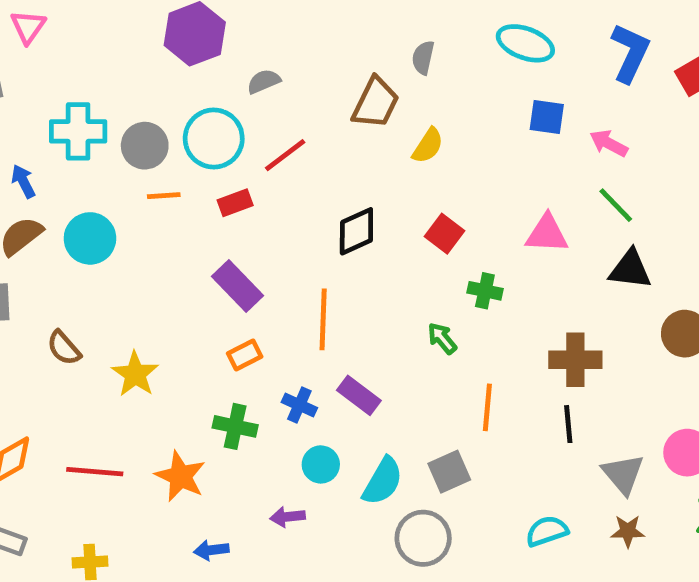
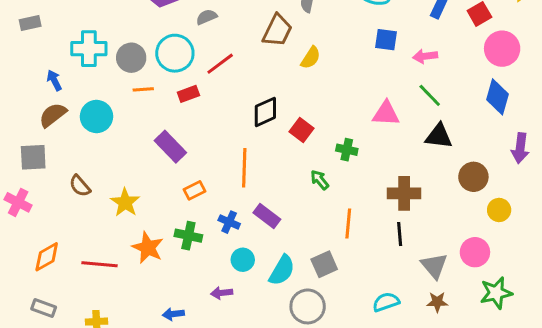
pink arrow: (609, 143) -> (425, 56), turned -35
red square: (445, 234) -> (302, 130), moved
purple rectangle: (238, 286) -> (170, 147), moved
orange star: (180, 476) -> (148, 248), moved

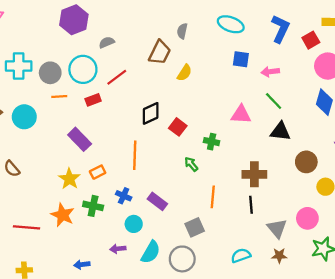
yellow star: (125, 202) -> (69, 179), moved
purple rectangle: (267, 216) -> (157, 201), moved
cyan semicircle: (282, 270) -> (151, 252), moved

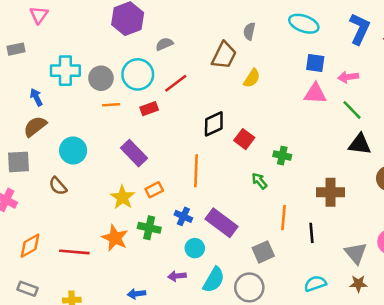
pink triangle: (241, 115) -> (315, 93), moved
cyan circle: (24, 117) -> (73, 150), moved
purple rectangle: (157, 201) -> (221, 223), size x1.4
black line: (251, 205) -> (311, 233), moved

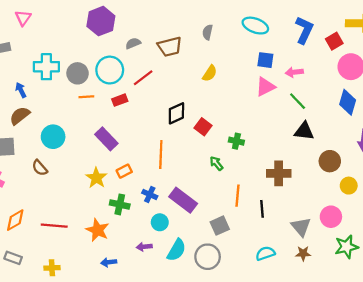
brown trapezoid: (224, 55) -> (170, 47), moved, turned 50
pink triangle: (315, 93) -> (265, 87), turned -30
orange star: (115, 238) -> (98, 230), moved

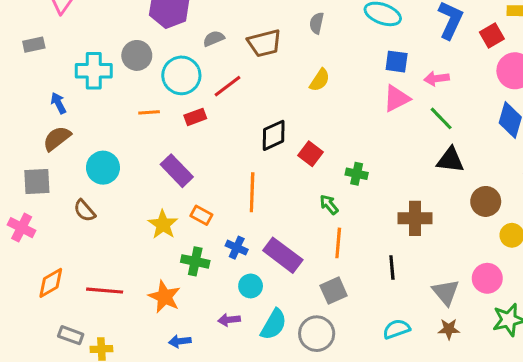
gray circle: (78, 73) -> (137, 55), moved
orange rectangle: (124, 171) -> (201, 215), turned 56
orange line: (238, 196) -> (338, 243), moved
gray rectangle: (13, 258) -> (71, 335), moved

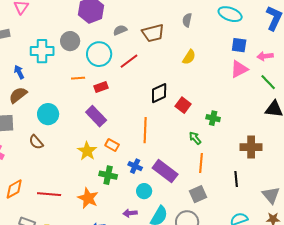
red rectangle: (195, 117) -> (101, 87), moved

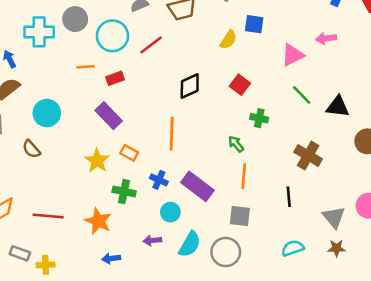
blue square: (239, 45) -> (254, 24), moved
green line: (268, 82) -> (302, 95), moved
red square: (183, 105) -> (240, 85), moved
brown cross: (251, 147) -> (308, 156), turned 30
gray square: (198, 194) -> (240, 216), turned 30

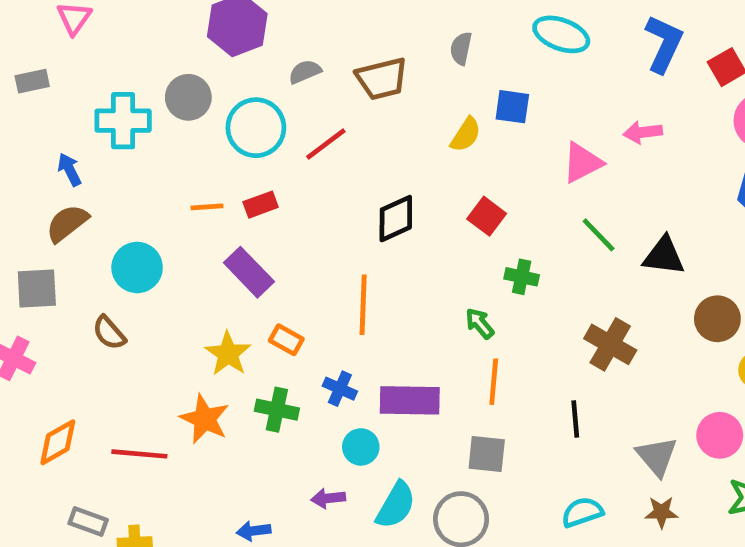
orange line: (85, 67) -> (207, 207), moved
purple rectangle: (197, 186) -> (410, 400), turned -36
orange star: (98, 221) -> (205, 419), moved

